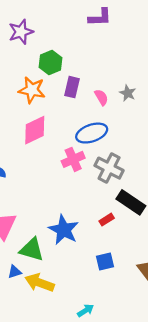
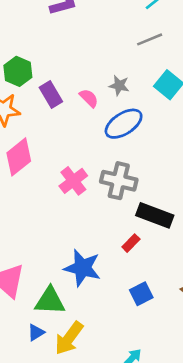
purple rectangle: (72, 87) -> (51, 95), turned -30
blue ellipse: (92, 133) -> (124, 124), moved
yellow arrow: (39, 283) -> (69, 338), turned -60

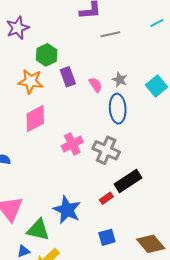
gray line: (150, 39) -> (110, 34), moved
blue ellipse: (124, 124) -> (118, 109), turned -72
black rectangle: (155, 215) -> (128, 181), turned -64

